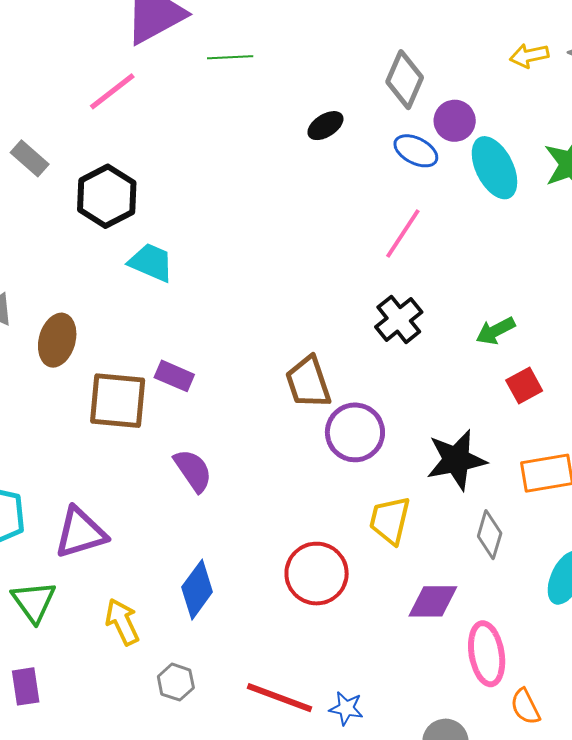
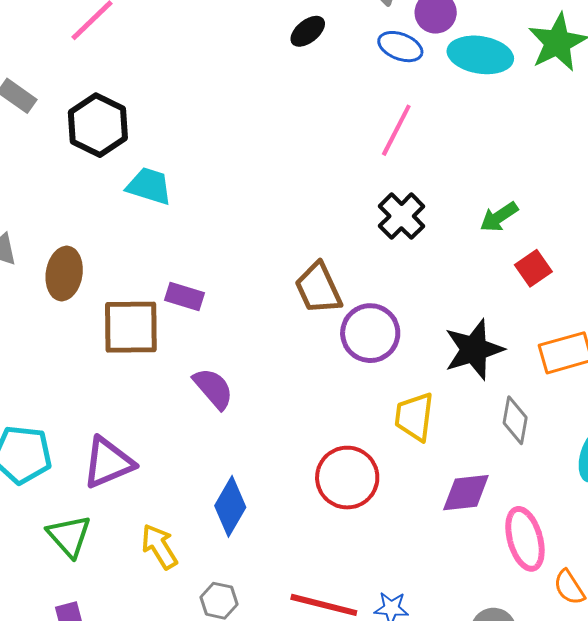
cyan ellipse: (494, 168) -> (480, 55), turned -48

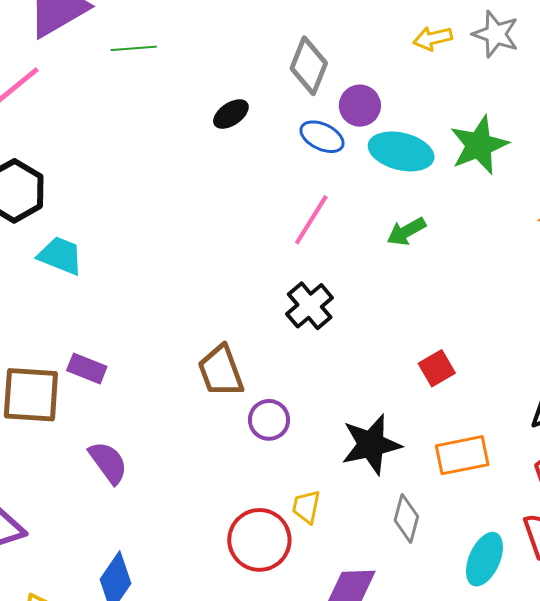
green arrow: (499, 217) -> (406, 231), moved
purple circle: (370, 333) -> (269, 420), size x0.7
yellow trapezoid: (414, 417) -> (306, 507), size x0.7
red circle: (347, 478) -> (259, 540), moved

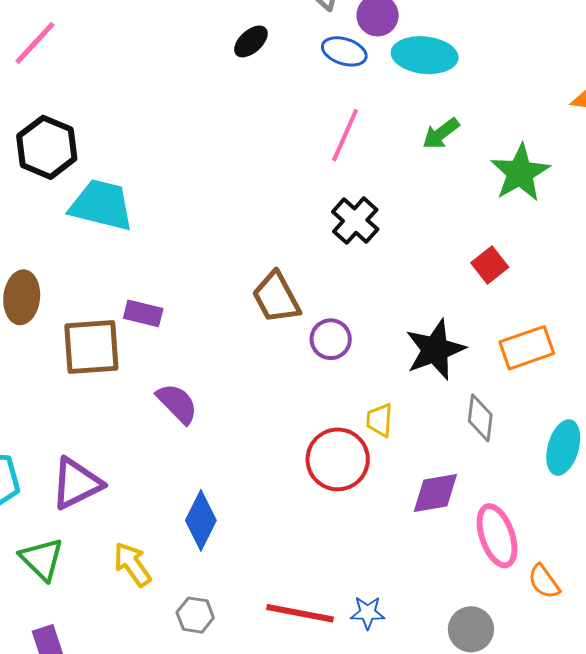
green star: (479, 145) -> (520, 173), moved
cyan trapezoid: (60, 256) -> (102, 205), size x1.4

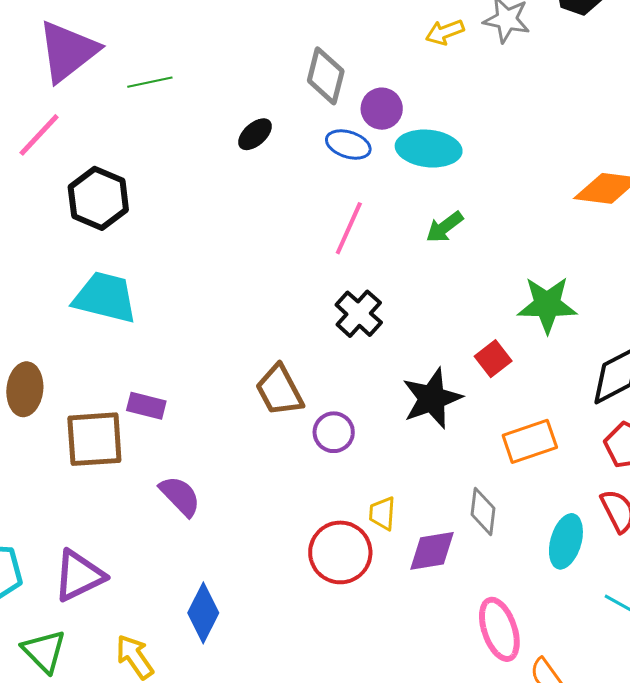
black hexagon: (47, 147) -> (98, 198), moved
green star: (520, 173) -> (547, 305), moved, turned 30
black star: (435, 350) -> (432, 398), moved
purple diamond: (435, 493) -> (432, 551), moved

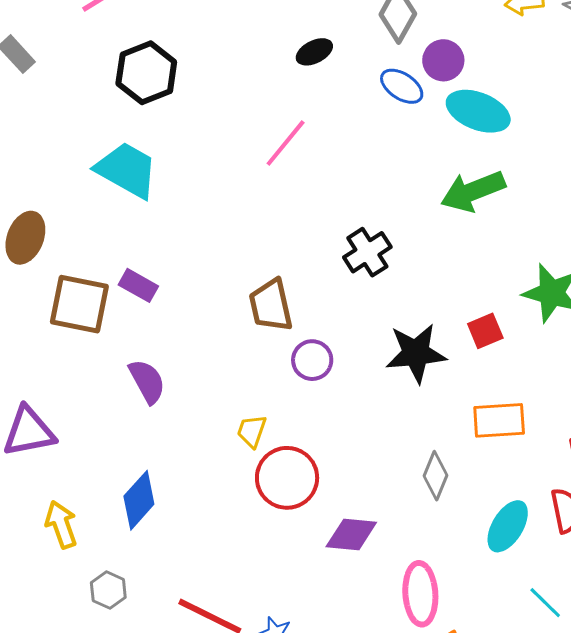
green arrow: (445, 227) -> (473, 191), size x1.6
pink line: (349, 228) -> (286, 143), moved
yellow trapezoid: (382, 513) -> (252, 431), moved
purple diamond: (432, 551) -> (351, 534), moved

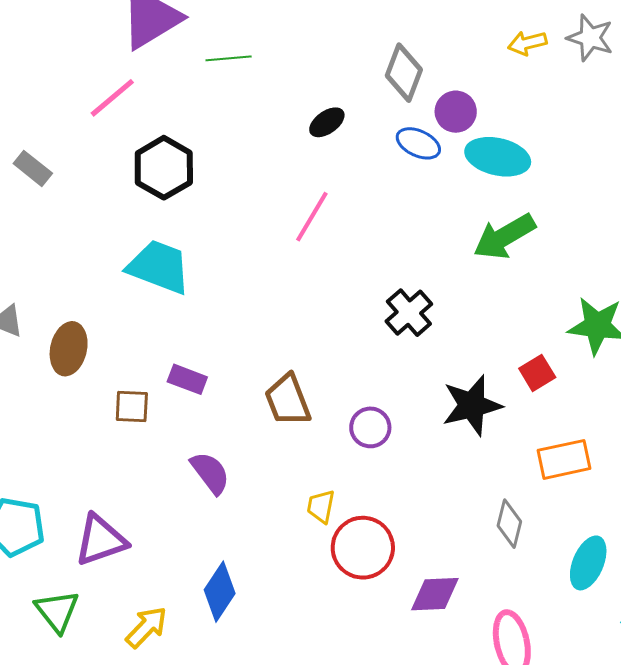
brown square: (79, 304) -> (132, 406), size x0.6
brown trapezoid: (271, 305) -> (288, 400), moved
yellow arrow: (61, 525) -> (146, 627), turned 72

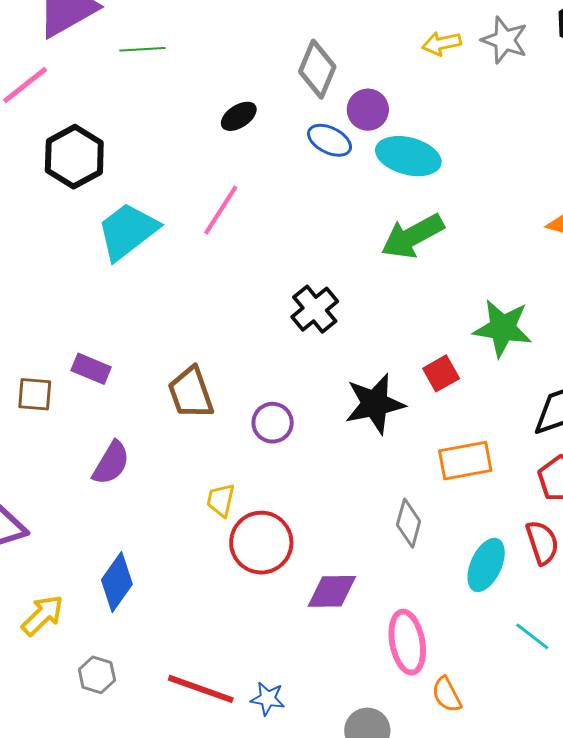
cyan trapezoid: (159, 267) -> (128, 231), moved, turned -60
purple semicircle: (210, 473) -> (111, 463), turned 66

